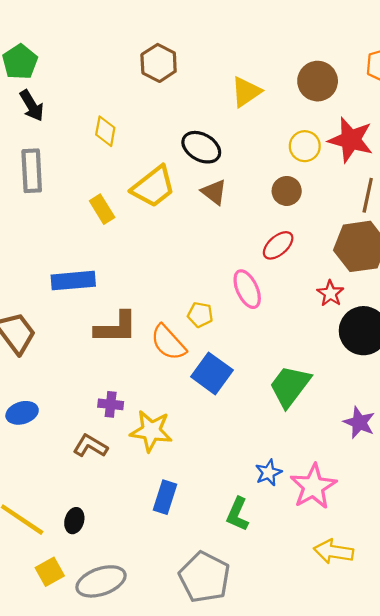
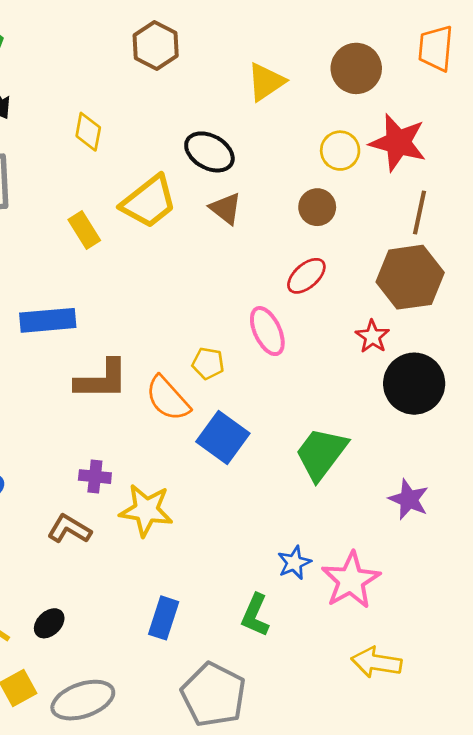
blue rectangle: (165, 497) -> (164, 618), moved
black ellipse: (74, 521) -> (49, 623), turned 30

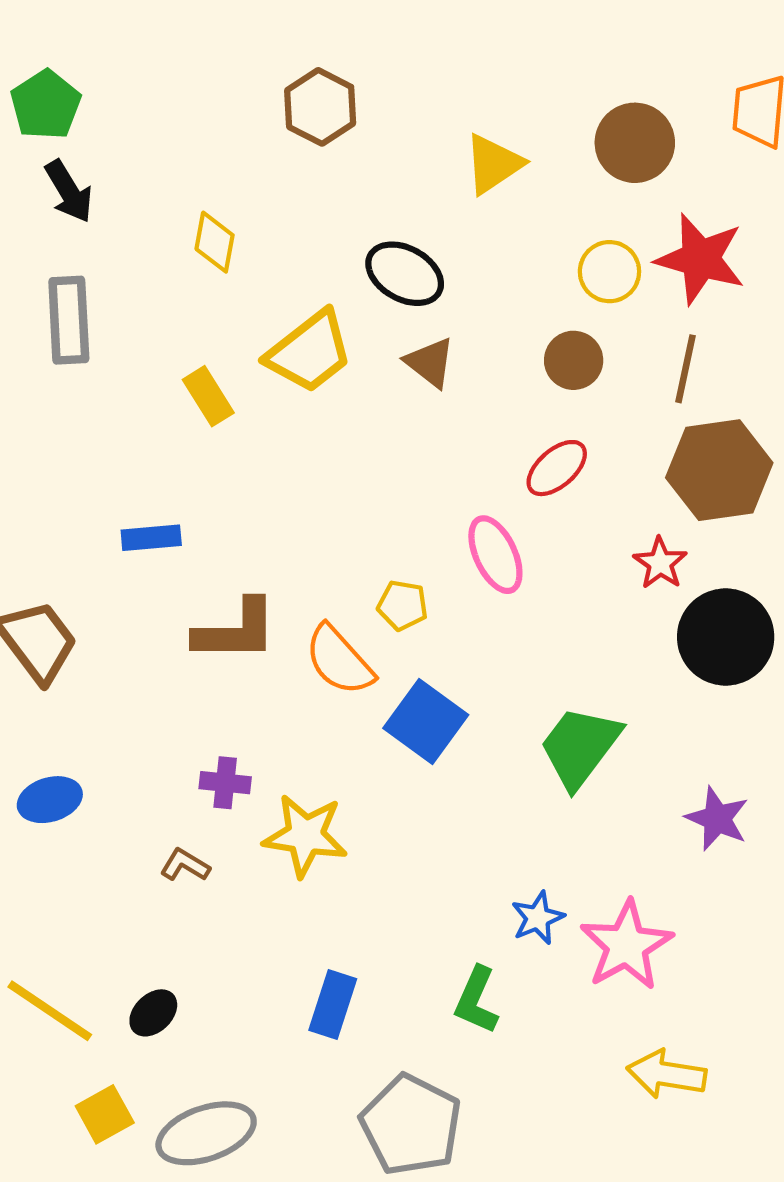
brown line: (420, 213) -> (686, 369), moved
blue rectangle: (48, 320) -> (151, 538), size x0.7
brown L-shape: (69, 529) -> (185, 865), size x0.7

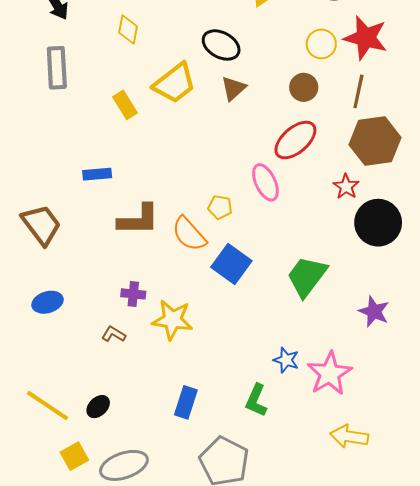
brown triangle: (430, 362) -> (233, 88), turned 40
red ellipse: (557, 468) -> (295, 140), size x1.4
blue star: (538, 918) -> (286, 360), turned -30

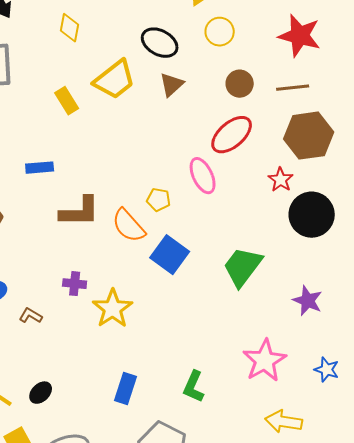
yellow circle: (321, 44) -> (220, 32), moved
brown line: (358, 91) -> (293, 88), turned 72
yellow star: (173, 320) -> (113, 309), turned 30
brown L-shape: (114, 334) -> (31, 316), moved
blue star: (286, 360) -> (327, 370), moved

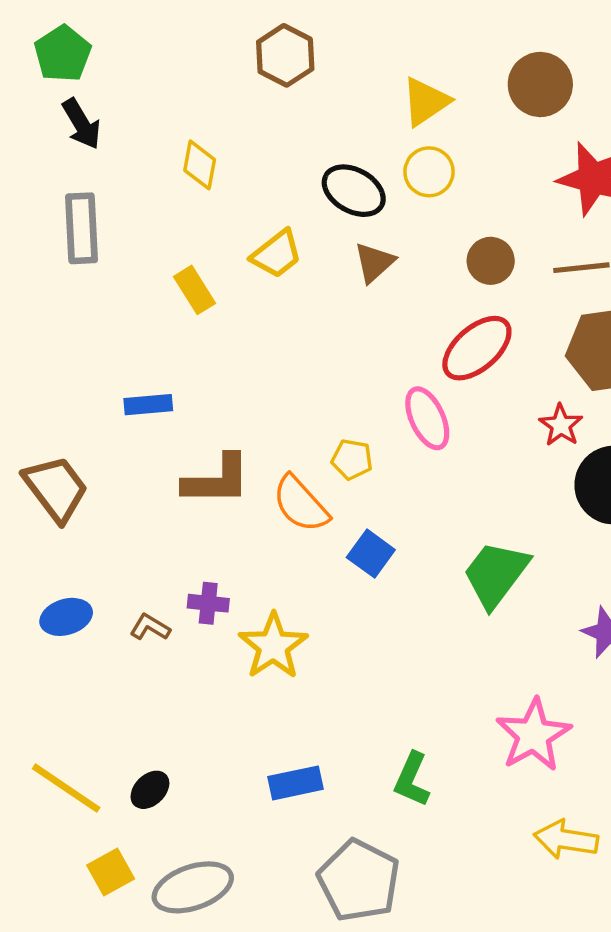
yellow circle: (220, 32) -> (429, 172), moved
yellow trapezoid: (115, 80) -> (277, 254), size x0.7
blue square: (170, 255) -> (371, 554), size x0.7
brown L-shape: (31, 316) -> (150, 627), moved
blue rectangle: (126, 389) -> (295, 783), turned 60

